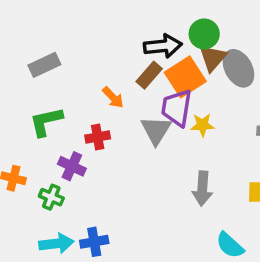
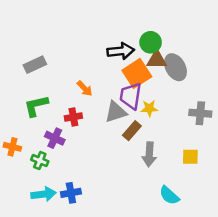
brown triangle: (213, 58) -> (157, 60), turned 50
brown rectangle: (149, 75) -> (132, 131), moved
gray triangle: (156, 130) -> (116, 112), turned 40

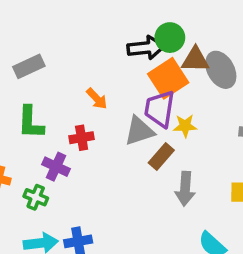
green circle: (151, 42) -> (170, 38), moved
green L-shape: (36, 106) -> (31, 122), turned -75

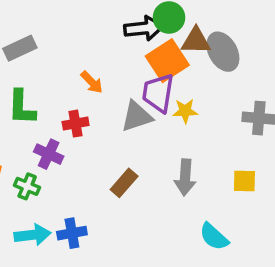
brown rectangle: (161, 156) -> (124, 183), moved

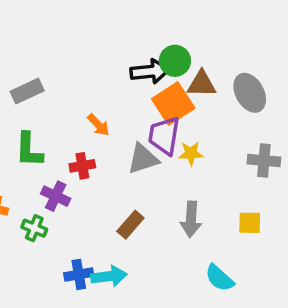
gray ellipse: (223, 52) -> (250, 93), moved
cyan arrow: (32, 235) -> (109, 276), moved

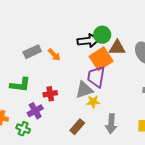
gray rectangle: (27, 91) -> (32, 52), moved
orange arrow: (98, 125) -> (54, 55), moved
green L-shape: (29, 150) -> (20, 85), turned -85
yellow star: (191, 153) -> (93, 102), moved
purple cross: (56, 196) -> (35, 111), turned 35

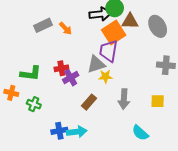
green L-shape: (20, 85) -> (31, 73), moved
purple cross: (35, 111) -> (71, 78), moved

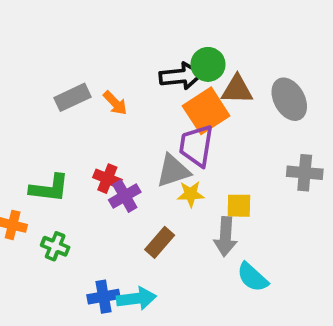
red cross: (61, 68) -> (107, 179), turned 32
yellow square: (158, 101) -> (239, 206), moved
cyan semicircle: (140, 133) -> (252, 277), moved

